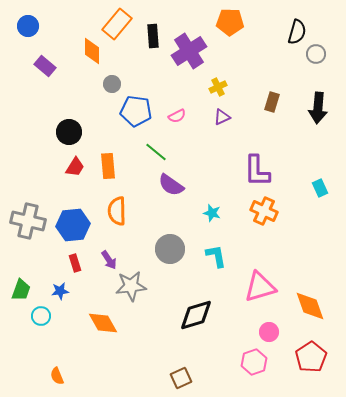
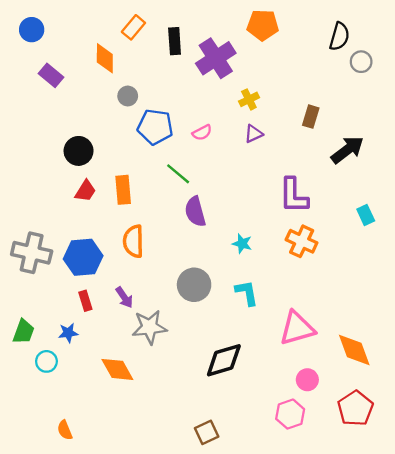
orange rectangle: (117, 24) -> (133, 27), size x0.7
black arrow: (318, 108) -> (347, 150), moved, turned -132
purple semicircle: (171, 185) -> (195, 212), turned 40

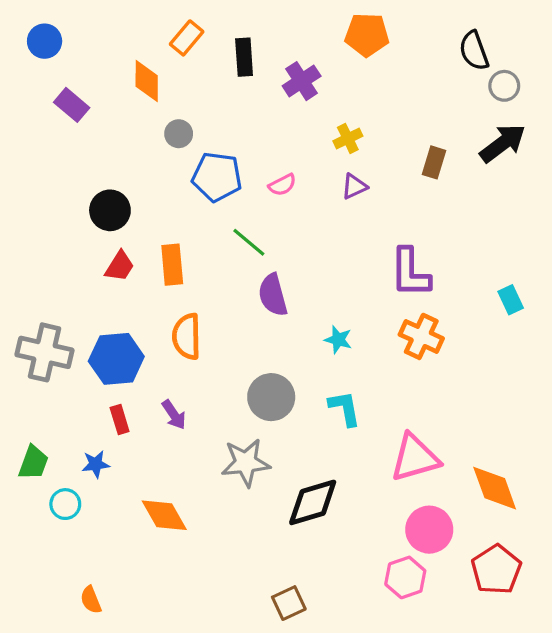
black semicircle: (339, 37) -> (474, 51), turned 144
purple cross: (216, 58) -> (302, 81), size x0.7
black arrow: (347, 150) -> (503, 143), moved
gray star: (149, 327) -> (246, 463), moved
pink circle: (307, 380) -> (429, 530), size x1.5

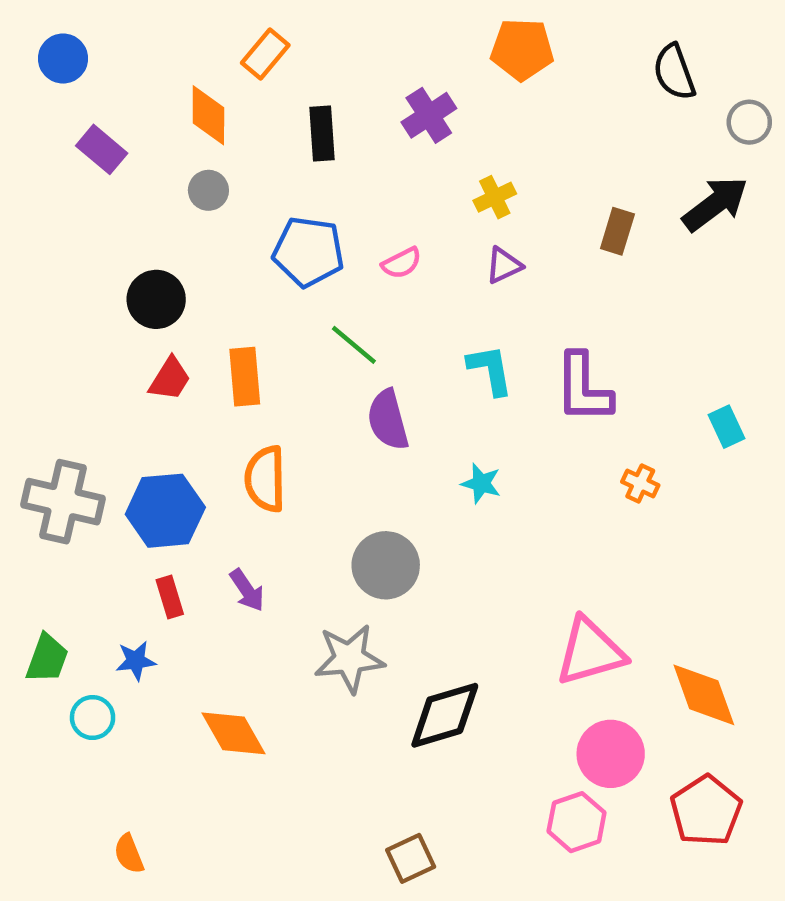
black rectangle: (244, 57) -> (322, 134), moved
gray circle: (504, 86) -> (749, 122), moved
gray circle: (179, 134) -> (208, 190), moved
orange cross: (421, 336) -> (640, 483), moved, size x0.6
cyan L-shape: (345, 408) -> (490, 370), moved

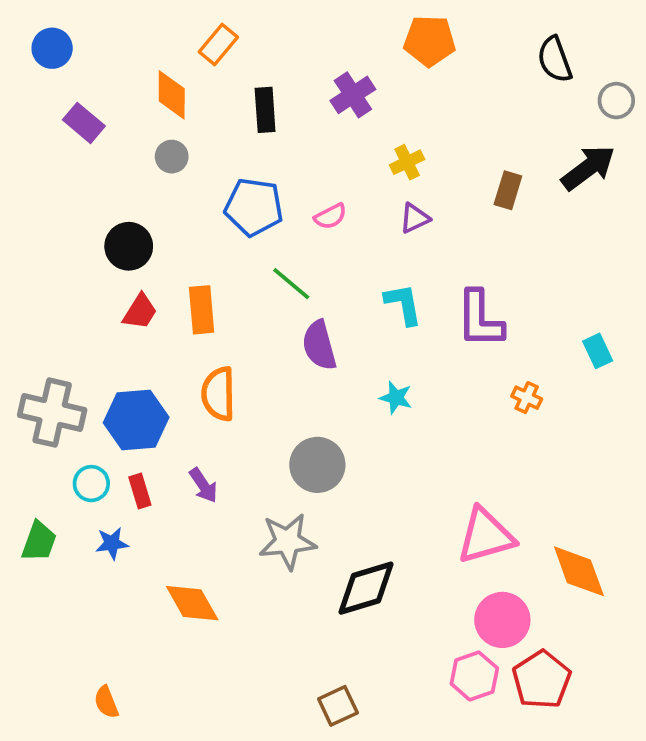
cyan circle: (93, 718) -> (91, 484), moved
red pentagon: (706, 811) -> (542, 680), moved

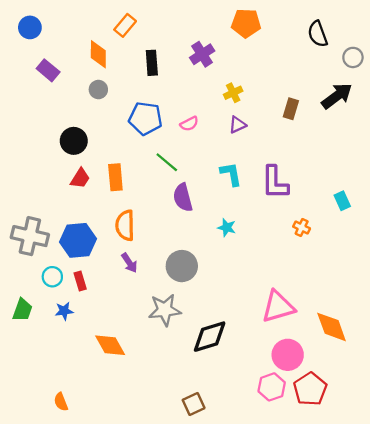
purple arrow: (203, 485) -> (129, 263), moved

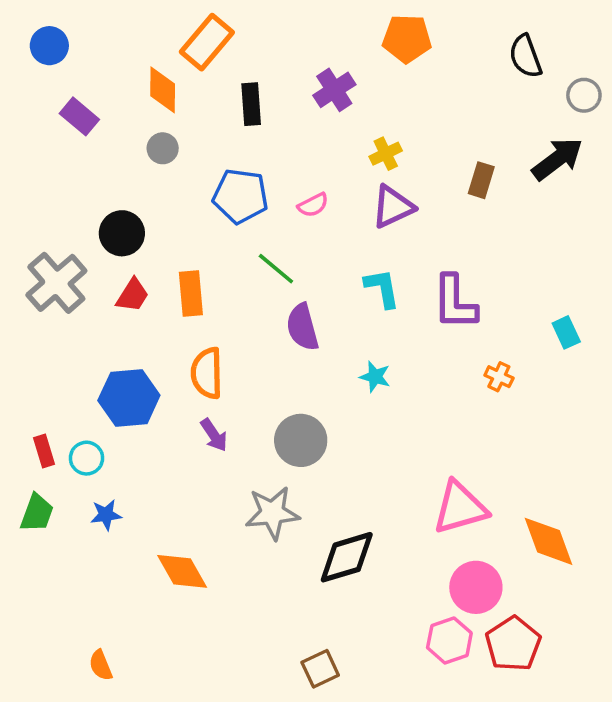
orange rectangle: (125, 25) -> (207, 42), size x1.4
purple triangle: (237, 125) -> (393, 207), size x1.5
gray cross: (30, 236) -> (56, 283), moved, turned 36
red rectangle: (80, 281) -> (44, 451), moved

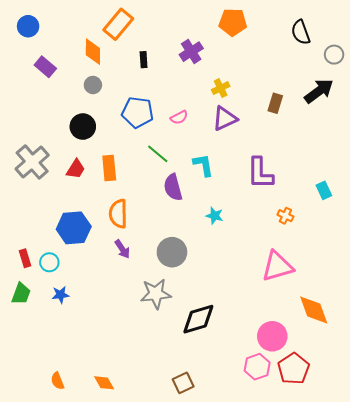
black rectangle: (251, 104) -> (144, 60), size x0.7
black circle: (122, 233) -> (83, 127), moved
cyan L-shape: (382, 288) -> (203, 165), moved
pink triangle: (460, 508) -> (277, 266), moved
orange diamond: (182, 571) -> (104, 383), moved, size x0.7

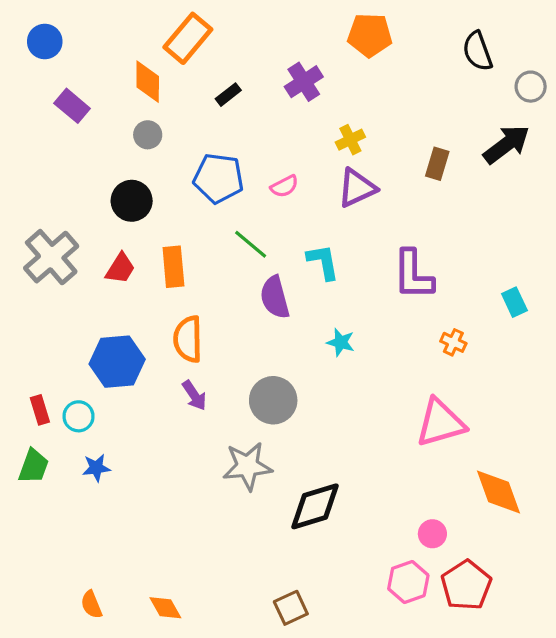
black rectangle: (144, 60) -> (228, 95), turned 56
pink circle: (272, 336) -> (432, 534), size x0.6

